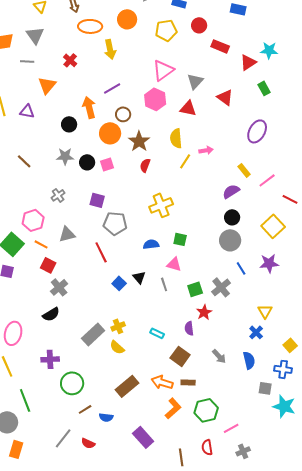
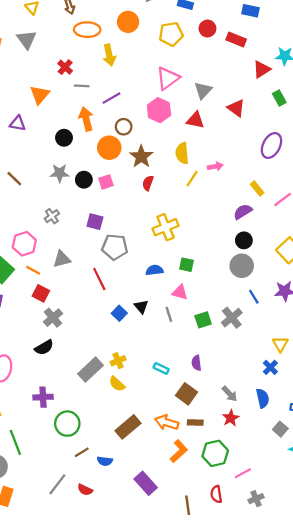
red rectangle: (220, 46) -> (236, 40), moved
gray line: (27, 61) -> (82, 86), moved
red star: (204, 312) -> (231, 418), moved
gray square: (265, 388) -> (280, 429), turned 32

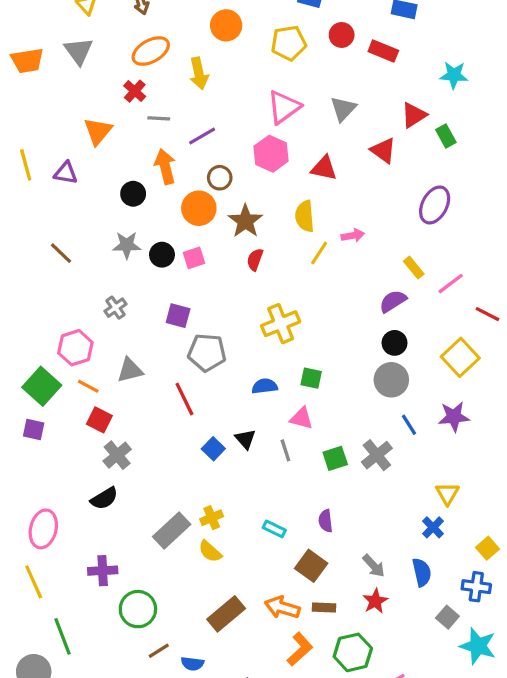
orange ellipse: (87, 30) -> (151, 51), moved, turned -30
red triangle: (262, 69) -> (414, 115), moved
gray triangle: (203, 90) -> (343, 109), moved

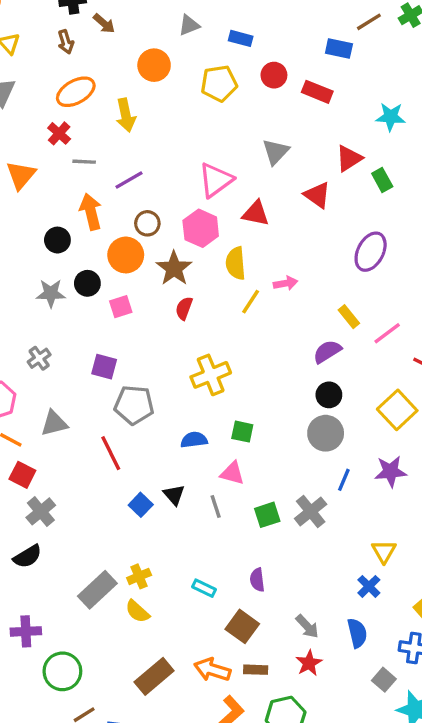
pink triangle: (284, 107) -> (216, 180), moved
pink hexagon: (271, 154) -> (201, 228), moved
black circle: (162, 255) -> (87, 283), moved
blue line: (409, 425) -> (344, 480), turned 55

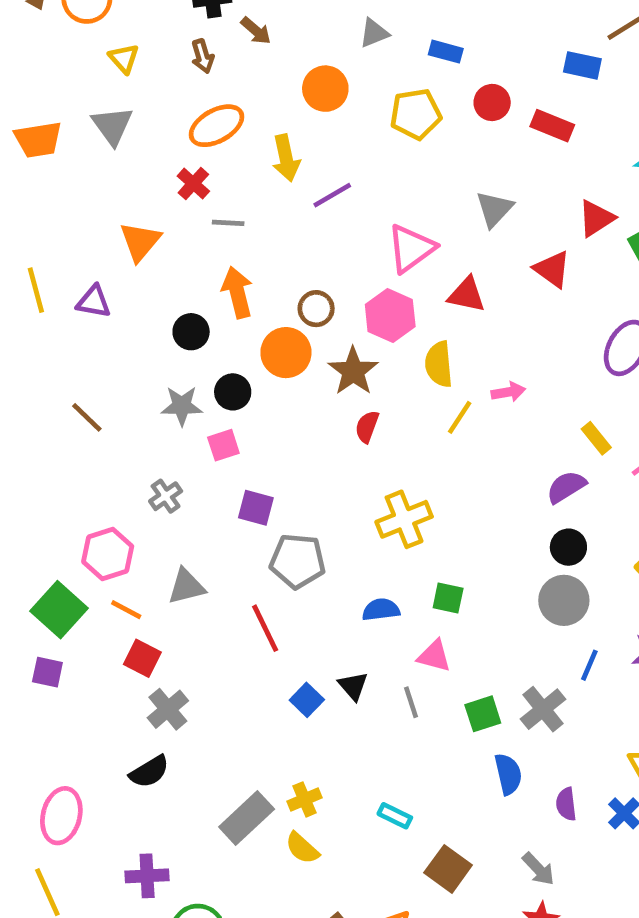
purple line: (129, 180) -> (332, 195), moved
pink square: (121, 307) -> (223, 445), moved
purple semicircle: (257, 580) -> (566, 804), moved
blue semicircle: (357, 633) -> (508, 774), moved

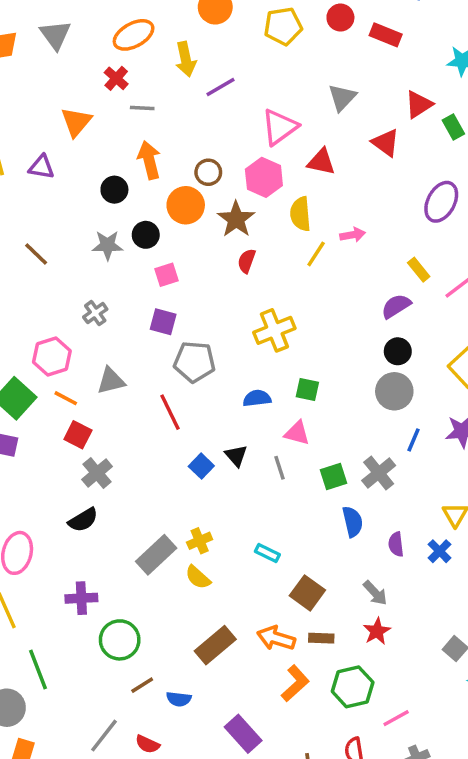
pink square: (223, 445) -> (167, 275), moved

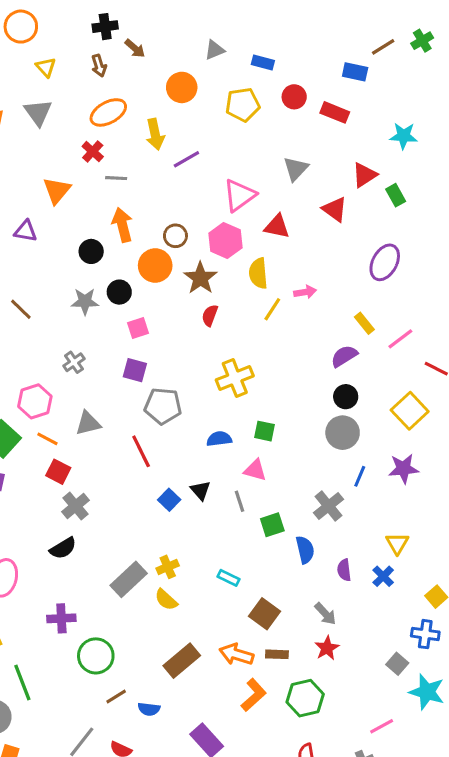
green square: (333, 476) -> (272, 525), moved
pink line: (396, 718) -> (382, 726), moved

